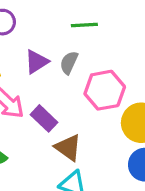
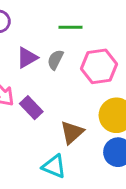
pink hexagon: (105, 90) -> (99, 66), moved
brown triangle: (68, 147) -> (72, 132), moved, turned 40

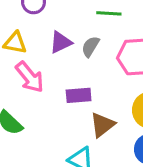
purple rectangle: (31, 108) -> (79, 95), moved, turned -55

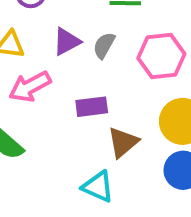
pink arrow: (30, 77) -> (30, 87), turned 104

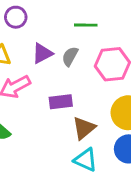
cyan triangle: (98, 187) -> (86, 160), moved

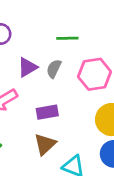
brown triangle: (84, 128) -> (45, 144), moved

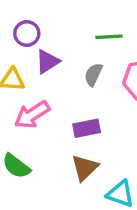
purple triangle: (27, 67) -> (47, 62), moved

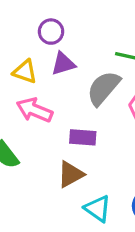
gray semicircle: (93, 75) -> (103, 88), size x1.6
pink arrow: (32, 115) -> (35, 110), turned 39

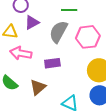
brown triangle: (71, 174) -> (38, 87), moved

